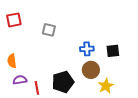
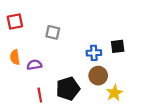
black square: (113, 51) -> (118, 46), moved
orange semicircle: (12, 61) -> (15, 57), moved
purple semicircle: (20, 80) -> (34, 65), moved

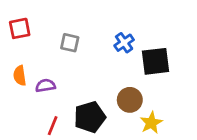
black square: (118, 46) -> (156, 61), size x1.5
blue cross: (94, 53) -> (124, 43), moved, turned -32
red line: (40, 95) -> (53, 126), turned 32

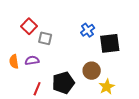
red square: (20, 28) -> (29, 26), moved, turned -35
gray square: (70, 43) -> (45, 38), moved
orange semicircle: (20, 76) -> (14, 62), moved

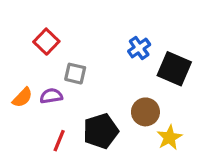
gray square: (45, 38) -> (75, 74), moved
black square: (110, 43) -> (174, 69), turned 30
orange semicircle: (14, 62) -> (22, 98), turned -128

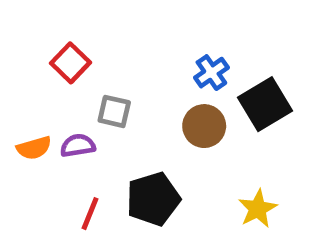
black square: (174, 69) -> (265, 104), turned 36
orange semicircle: (22, 98) -> (34, 148), turned 30
brown circle: (145, 112) -> (204, 126), moved

